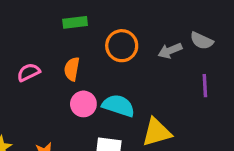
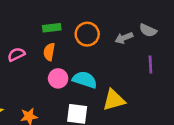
green rectangle: (75, 22) -> (52, 28), moved

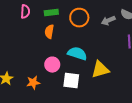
pink semicircle: (16, 54) -> (25, 12), moved, turned 120
pink circle: (58, 78) -> (52, 65), moved

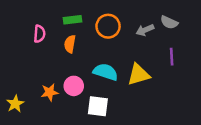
pink semicircle: (25, 12) -> (39, 34), moved
yellow triangle: (100, 70) -> (139, 74), moved
orange star: (33, 83) -> (50, 92), moved

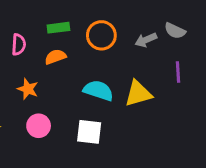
orange semicircle: (70, 44) -> (55, 57), turned 60
pink circle: (74, 86) -> (39, 126), moved
orange star: (50, 92) -> (28, 89), moved, turned 30

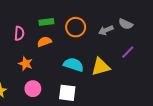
purple line: (178, 72) -> (128, 52), turned 48

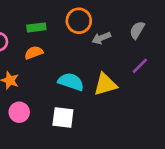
gray semicircle: (126, 24) -> (137, 30), turned 96
orange circle: (76, 27) -> (79, 21), moved
gray arrow: (106, 30) -> (101, 38), moved

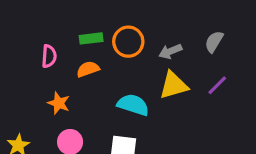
orange circle: (79, 21) -> (128, 42), moved
yellow triangle: (105, 84) -> (174, 85), moved

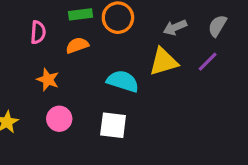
gray semicircle: (214, 42) -> (217, 26), moved
gray arrow: (170, 51) -> (175, 27), moved

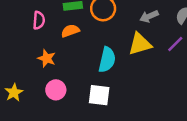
cyan semicircle: (123, 81) -> (107, 60), turned 85

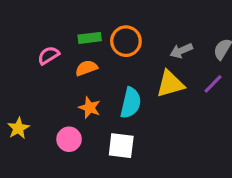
pink semicircle: (39, 20) -> (48, 55), turned -126
orange star: (47, 58) -> (90, 108), moved
yellow star: (14, 92) -> (18, 128), moved

